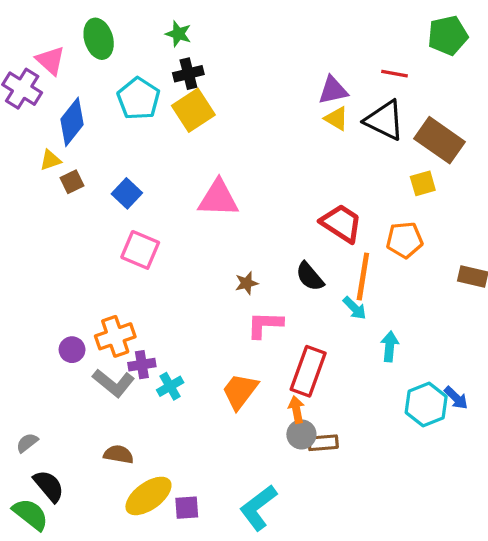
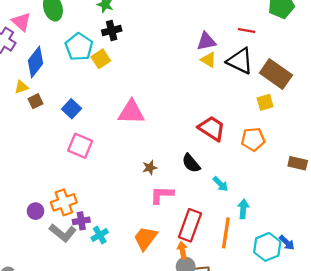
yellow square: (193, 110) -> (101, 59), moved, size x0.7
orange line: (363, 277) -> (226, 233), moved

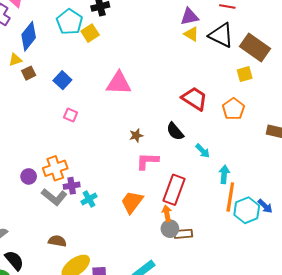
orange pentagon: (253, 139) -> (233, 109), turned -30
pink square: (80, 146) -> (71, 115), size x0.6
orange line: (226, 233) -> (230, 197), moved

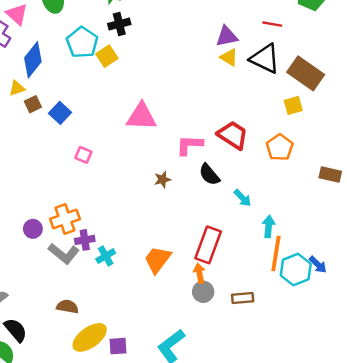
blue square: (62, 80) -> (60, 113), moved
pink L-shape: (147, 161) -> (190, 145), moved
brown rectangle: (183, 234) -> (243, 298), moved

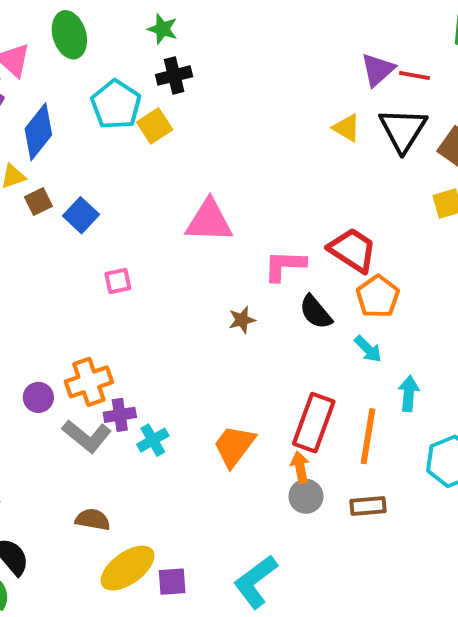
purple triangle: (227, 36) -> (378, 70), moved, turned -30
black triangle: (265, 59) -> (403, 130), turned 36
orange pentagon: (280, 147) -> (378, 297), moved
pink square: (83, 155) -> (118, 281), turned -35
orange line: (276, 254) -> (368, 436), moved

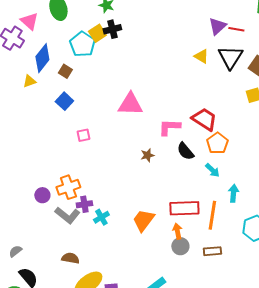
yellow square: (155, 126) -> (97, 33), moved
brown square: (38, 202) -> (65, 71), moved, turned -32
red rectangle: (314, 423) -> (184, 208), turned 68

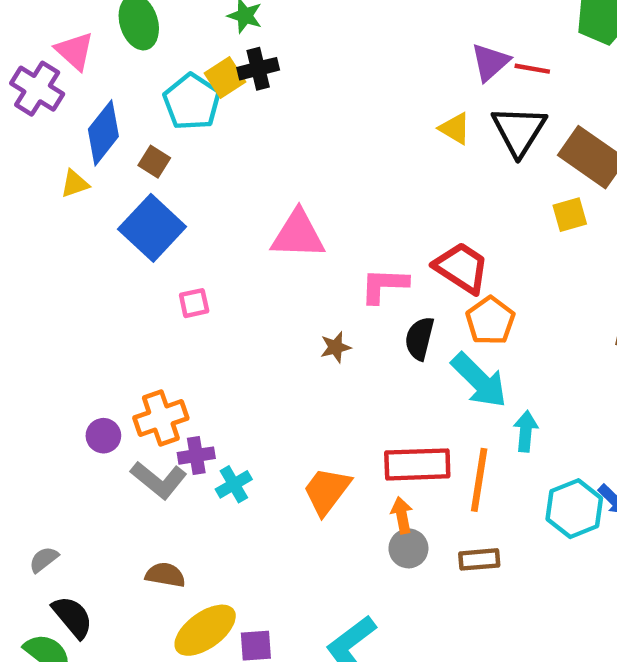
blue square: (64, 101) -> (152, 228), size x1.6
black semicircle: (185, 151) -> (420, 338), turned 54
cyan arrow: (212, 170) -> (479, 380), size x1.8

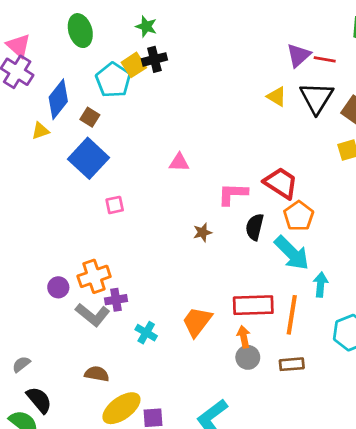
pink triangle: (75, 51) -> (18, 46), moved
pink triangle: (298, 235) -> (179, 162), size x0.6
cyan cross: (234, 484) -> (146, 333), moved, turned -30

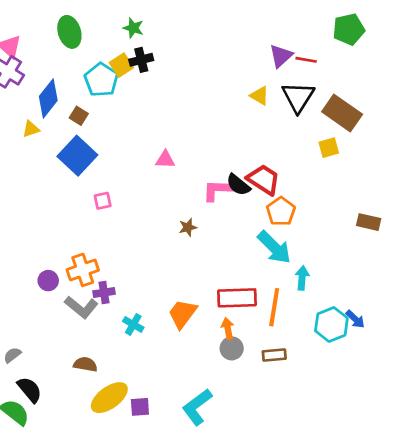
black semicircle: (255, 227) -> (238, 185), moved, turned -65

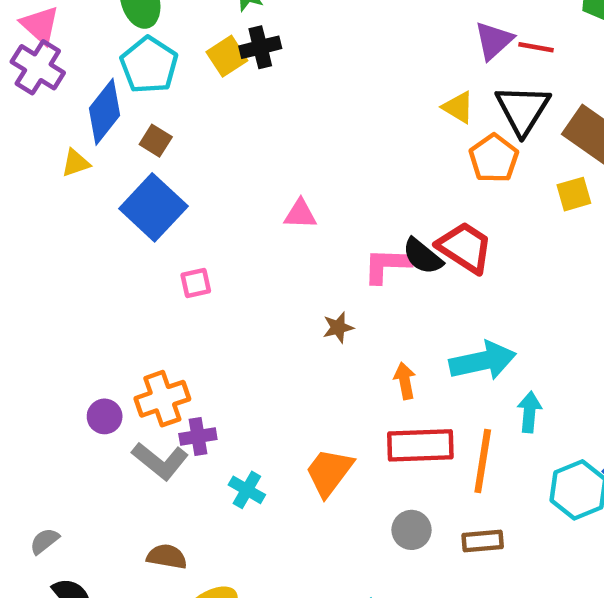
cyan pentagon: (101, 80) -> (149, 65), moved
orange pentagon: (281, 211) -> (494, 158), moved
cyan arrow: (274, 247) -> (483, 361), turned -57
orange arrow: (228, 328) -> (405, 381), moved

